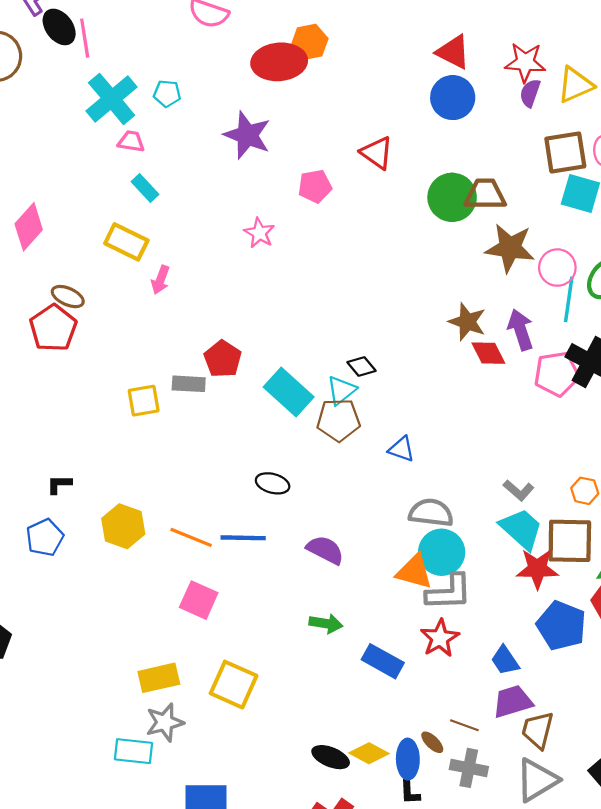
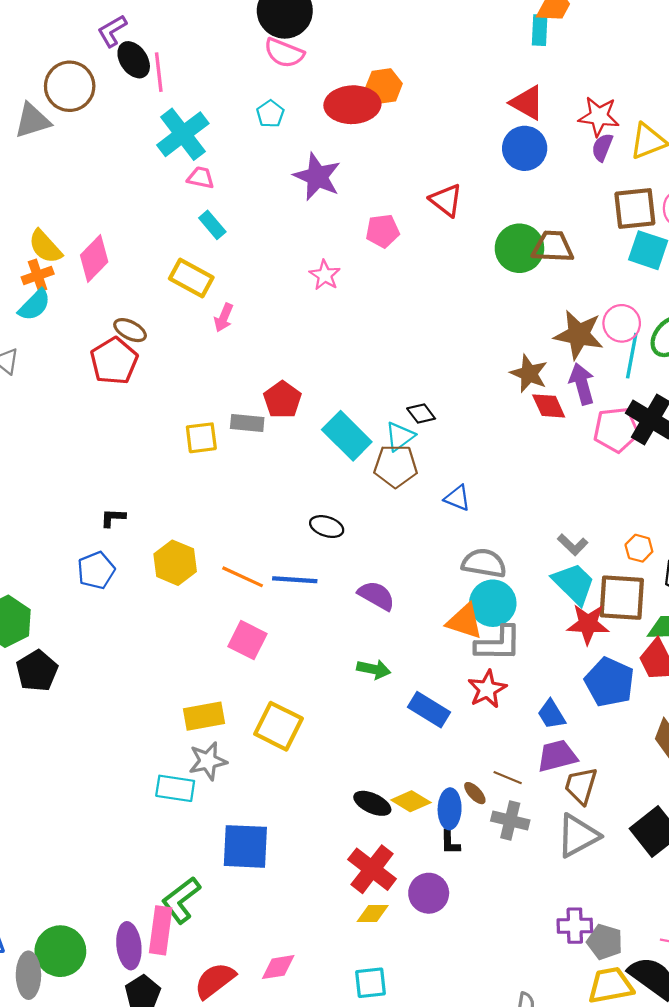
cyan pentagon: (167, 94) -> (270, 114), moved, turned 30
brown star: (510, 248) -> (579, 335), moved

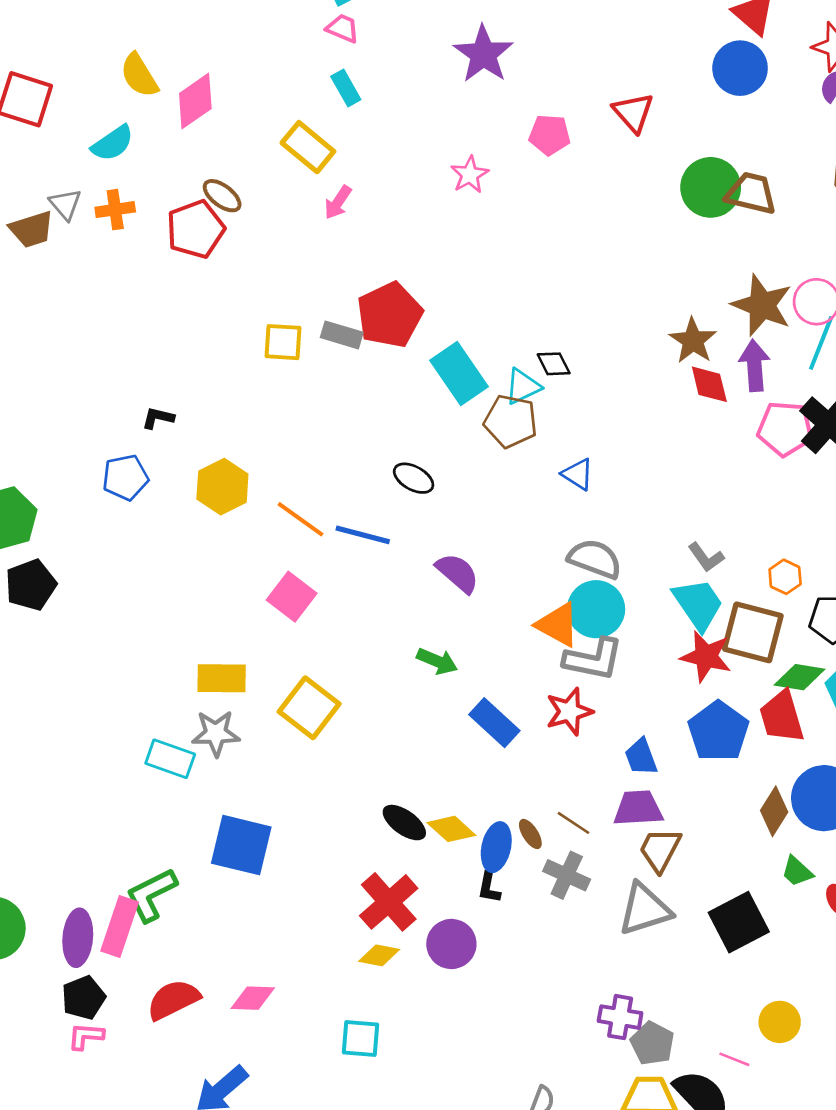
orange cross: (38, 276) -> (115, 210), moved
red pentagon: (282, 400) -> (390, 315), size x1.4

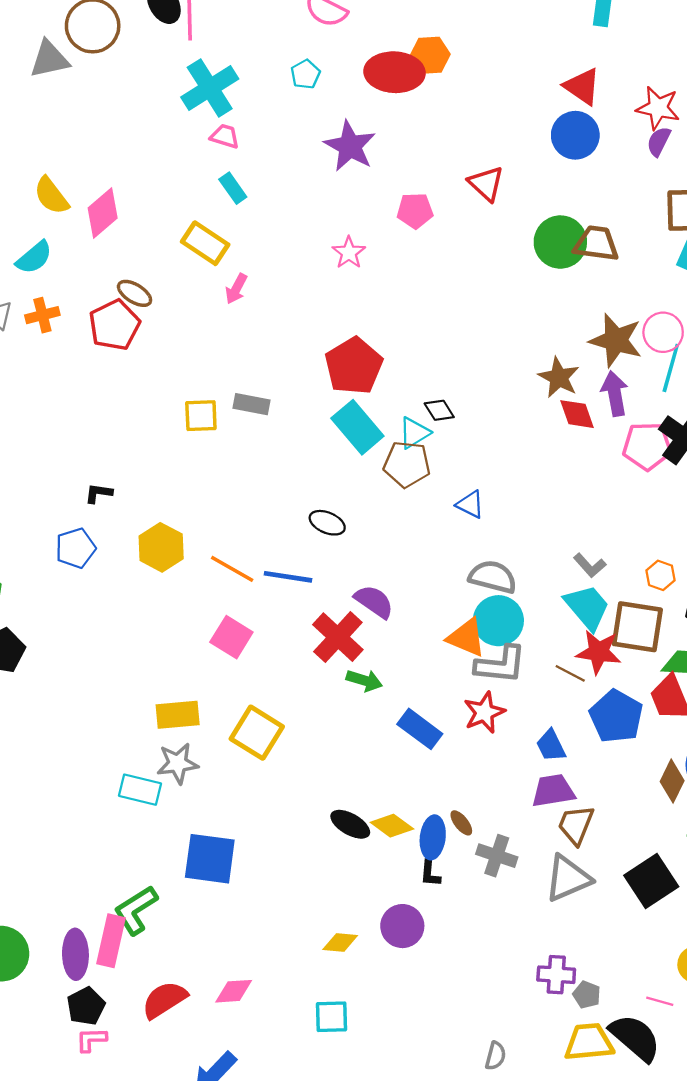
red pentagon: (390, 315) -> (354, 366), moved
brown line: (574, 823) -> (570, 673), moved
red cross: (389, 902) -> (338, 637), moved
gray pentagon: (652, 1043) -> (587, 995), size x0.7

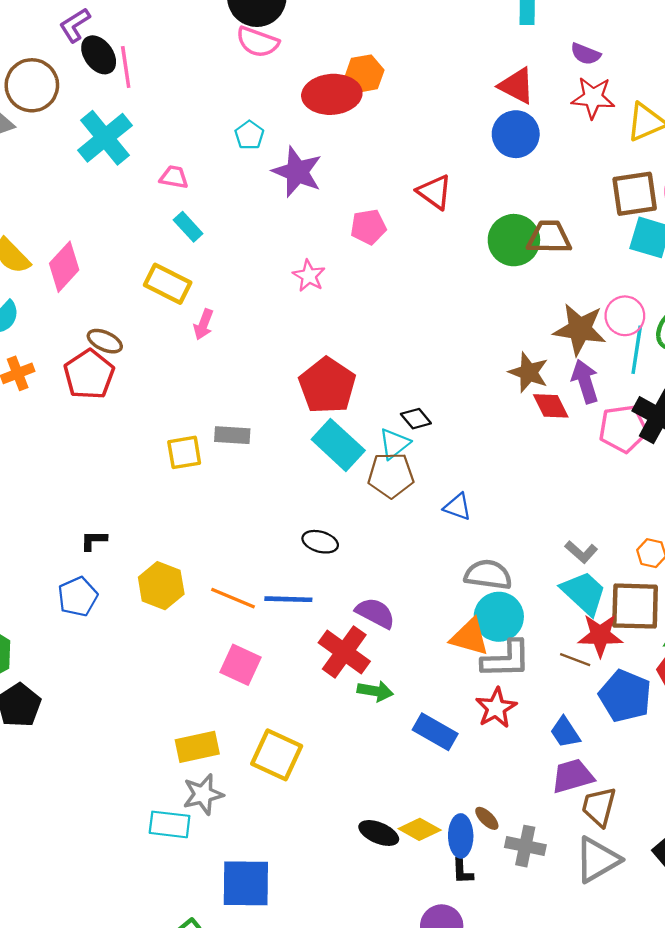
cyan pentagon: (305, 74) -> (249, 135), moved
cyan cross: (210, 88) -> (105, 138), moved
purple semicircle: (659, 141) -> (586, 54), moved, turned -88

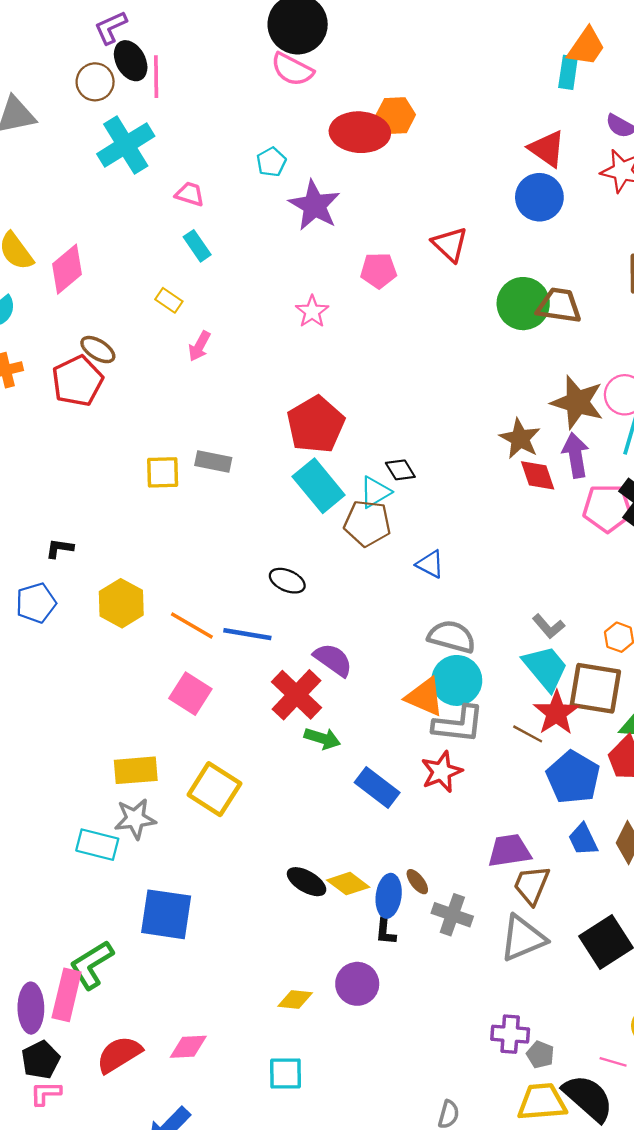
brown circle: (32, 85) -> (95, 82), moved, size x0.7
yellow rectangle: (168, 284) -> (169, 300), size x0.6
red star: (600, 635) -> (556, 713), turned 30
blue trapezoid: (565, 732) -> (583, 840), moved

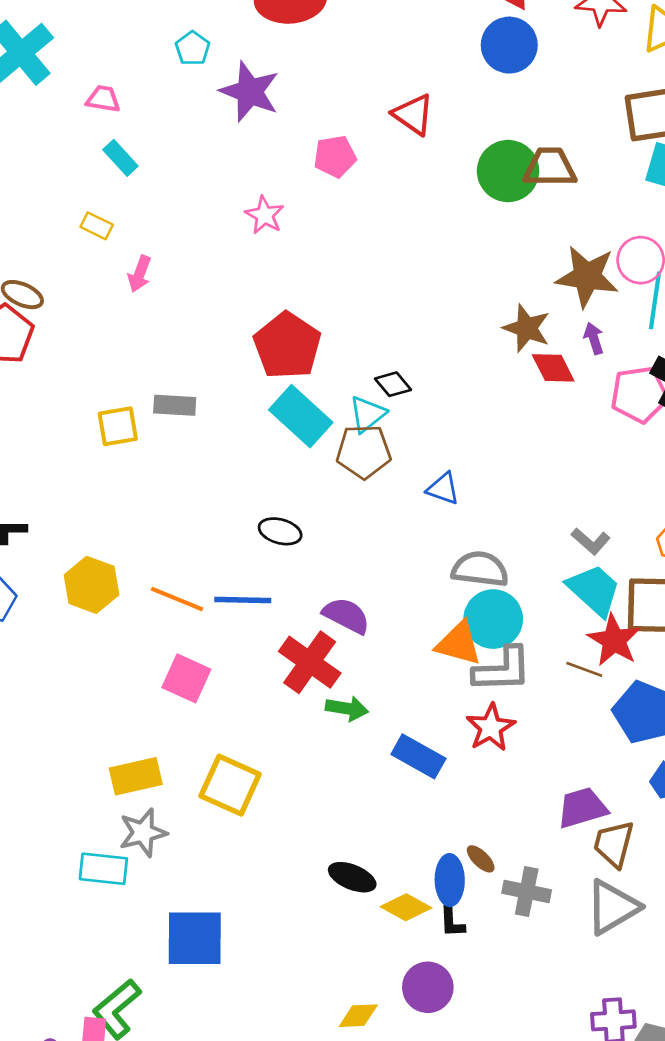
purple arrow: (576, 455) -> (594, 338), size x0.6
yellow diamond: (348, 884) -> (406, 907), moved

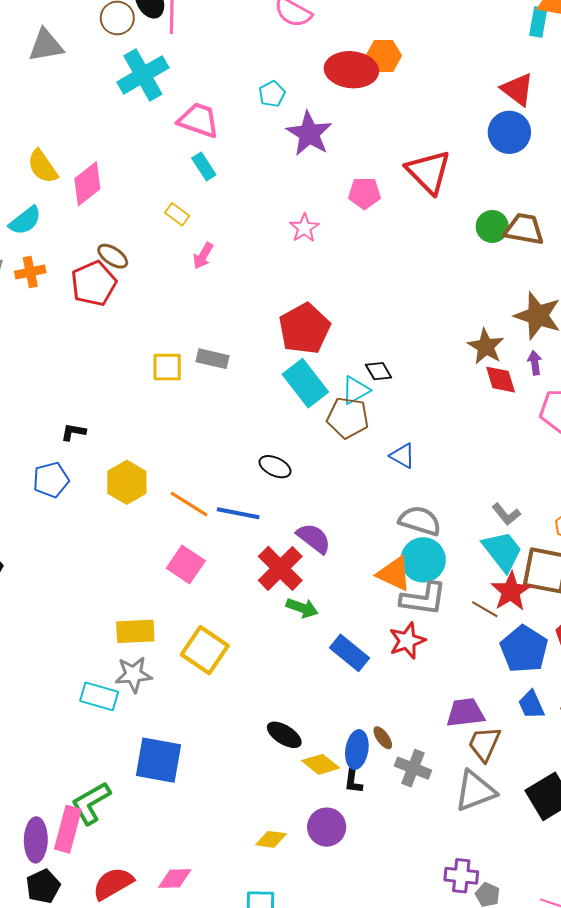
pink trapezoid: (103, 99) -> (199, 120), size x1.6
red triangle: (413, 114) -> (429, 172), size x1.4
green circle: (508, 171) -> (492, 226), size x0.7

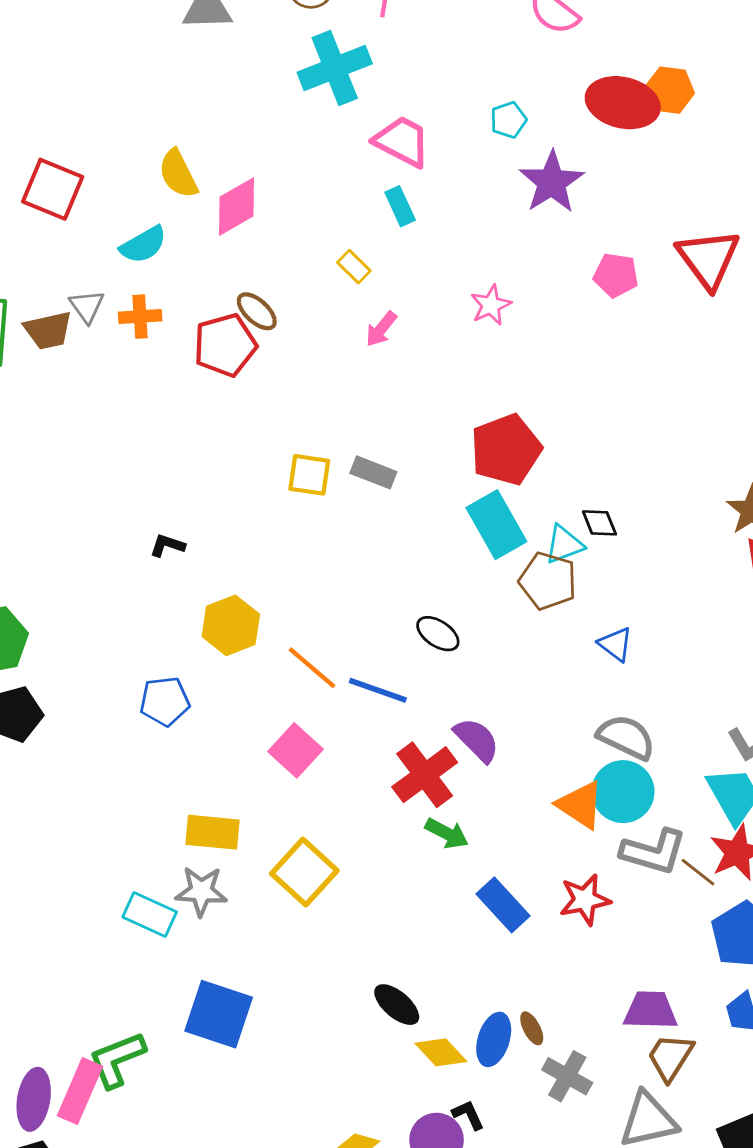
pink star: (304, 228) -> (491, 305), moved
blue pentagon: (51, 480) -> (165, 701), moved
gray L-shape: (423, 599) -> (654, 852), moved
black L-shape: (353, 781) -> (468, 1115), moved, turned 140

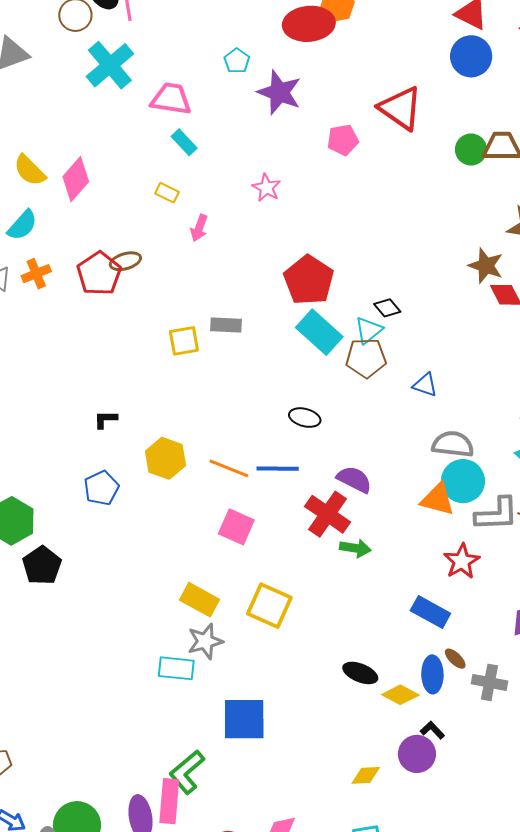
brown ellipse: (257, 311) -> (125, 261), moved, turned -40
blue pentagon: (165, 701) -> (101, 488), moved
yellow rectangle: (212, 832) -> (200, 600), turned 42
blue rectangle: (503, 905) -> (430, 612), moved

